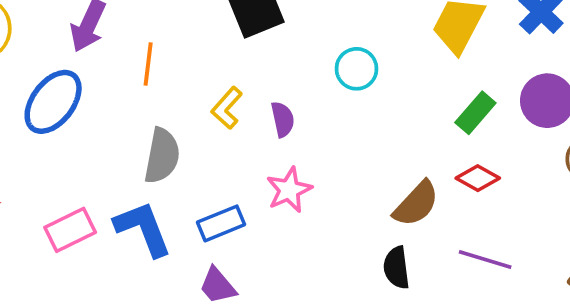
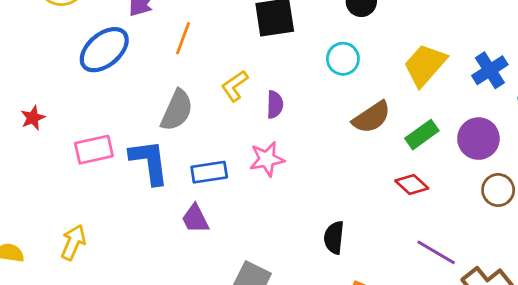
cyan circle: (357, 69) -> (343, 59), moved
brown semicircle: (416, 204) -> (372, 117), moved
purple line: (485, 260) -> (436, 252), moved

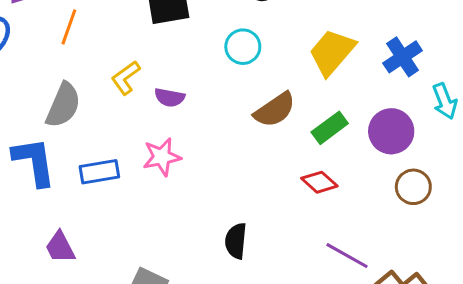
purple semicircle: (275, 105) -> (170, 97), turned 100
purple trapezoid: (195, 219) -> (60, 247), moved

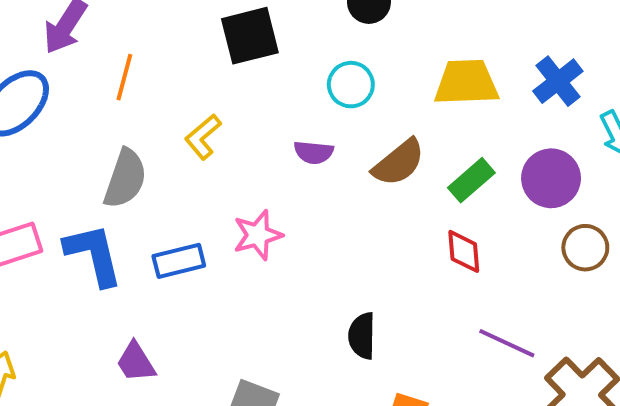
yellow trapezoid: (332, 52) -> (466, 82), turned 52
purple semicircle: (170, 97) -> (314, 152), moved
red diamond: (319, 182) -> (464, 251), turned 48

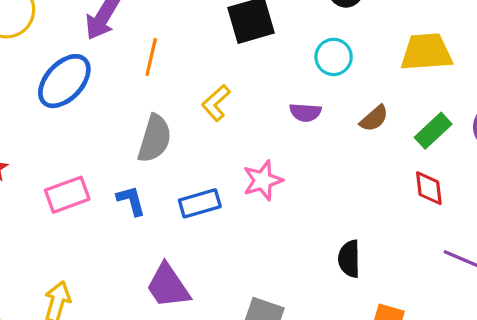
brown semicircle: (399, 163) -> (374, 118), size x0.7
blue L-shape: (94, 255) -> (131, 201), size x0.6
purple trapezoid: (136, 362) -> (168, 286), size x1.4

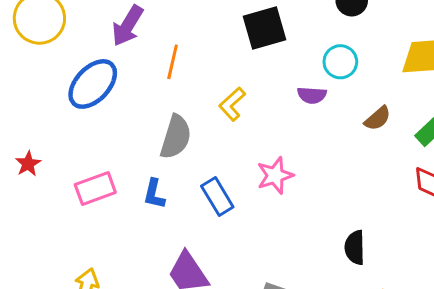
purple semicircle: (305, 112) -> (312, 95), moved
blue L-shape: (131, 201) -> (154, 194), turned -152
blue rectangle: (200, 203) -> (217, 197), turned 75

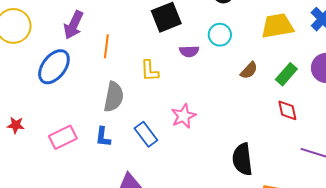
purple semicircle: (312, 95) -> (189, 51), moved
yellow L-shape: (232, 104) -> (150, 71), turned -45
red star: (28, 164) -> (16, 125), turned -30
black semicircle: (355, 247) -> (242, 159), size x1.4

